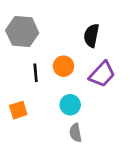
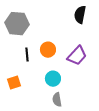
black semicircle: (91, 36) -> (80, 15), moved

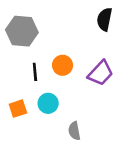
cyan circle: (53, 79) -> (48, 103), moved

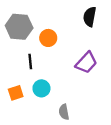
orange circle: (63, 65) -> (48, 38), moved

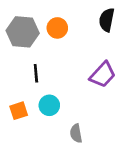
orange circle: (48, 38) -> (57, 28), moved

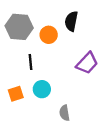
black semicircle: (107, 20) -> (71, 21), moved
orange circle: (57, 28) -> (49, 35), moved

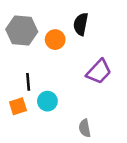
black line: (30, 62) -> (28, 82), moved
gray semicircle: (64, 113) -> (85, 128), moved

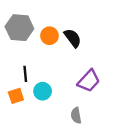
black semicircle: (81, 24) -> (73, 38), moved, turned 132
purple trapezoid: (99, 72) -> (89, 81), moved

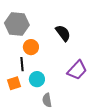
orange circle: (49, 36) -> (31, 47), moved
gray semicircle: (76, 115) -> (47, 100), moved

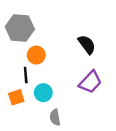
black semicircle: (63, 33) -> (87, 44), moved

